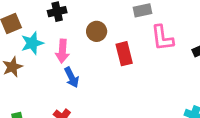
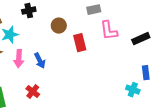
pink arrow: (62, 51) -> (19, 59), moved

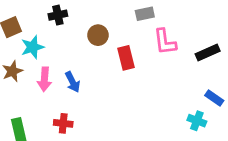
blue rectangle: (146, 73) -> (214, 98), turned -48
red cross: (33, 92) -> (63, 123), turned -32

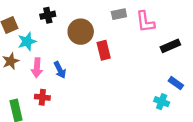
brown circle: (98, 35) -> (81, 32), size x1.5
pink L-shape: (165, 42) -> (145, 22), moved
red cross: (63, 123) -> (42, 97), moved

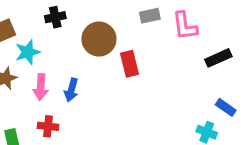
blue arrow: (60, 70) -> (71, 90), turned 42

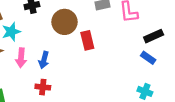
blue rectangle: (226, 107) -> (148, 58), moved
red cross: (48, 126) -> (43, 87), moved

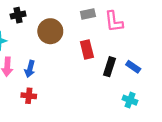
black rectangle: (154, 36) -> (110, 67), moved, turned -48
red rectangle: (87, 40) -> (87, 50), moved

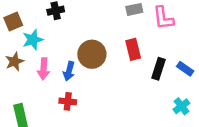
brown circle: (50, 31) -> (92, 54), moved
cyan cross: (130, 100) -> (181, 106), turned 32

